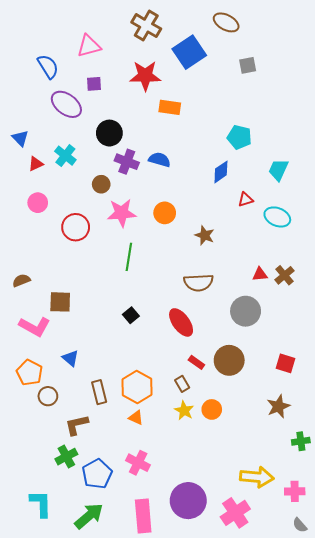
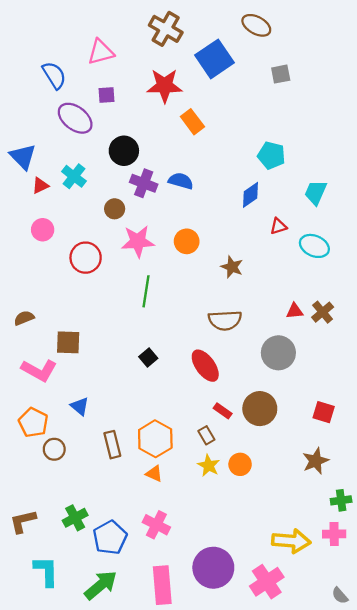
orange rectangle: (170, 107) -> (192, 122), turned 45
blue triangle: (20, 138) -> (23, 157), size x1.4
brown L-shape: (77, 425) -> (23, 521), moved
pink cross: (295, 491) -> (334, 534), moved

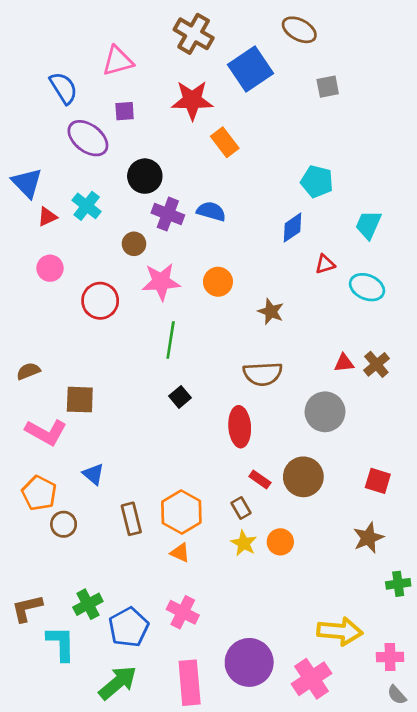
black square: (148, 357) -> (180, 397), moved
red ellipse: (205, 366) -> (240, 427), turned 32
pink cross: (334, 534) -> (390, 657), moved
cyan L-shape: (46, 571) -> (61, 643), moved

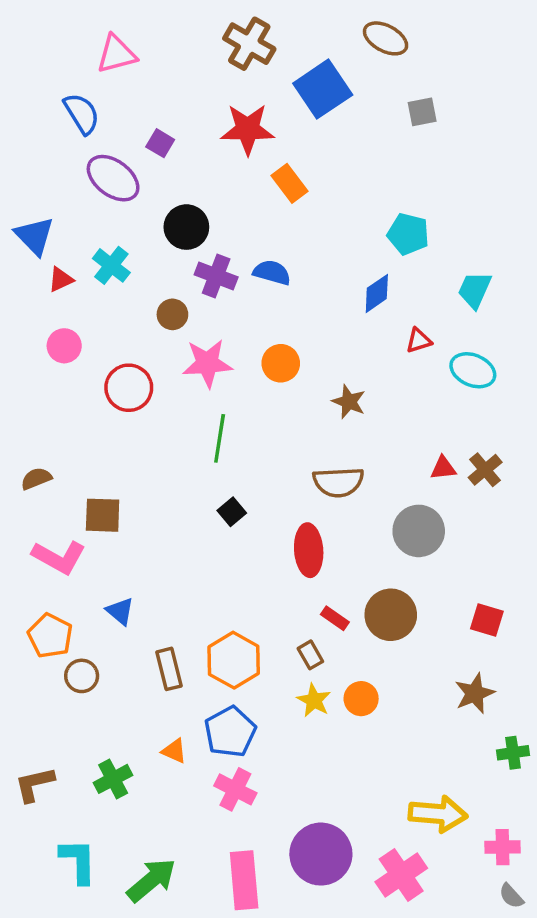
pink triangle: (118, 61) -> (117, 54), moved
purple square: (125, 111) -> (160, 143), turned 35
orange triangle: (180, 553) -> (174, 751), moved
blue pentagon: (129, 627) -> (230, 732), moved
cyan L-shape: (61, 643) -> (78, 861), moved

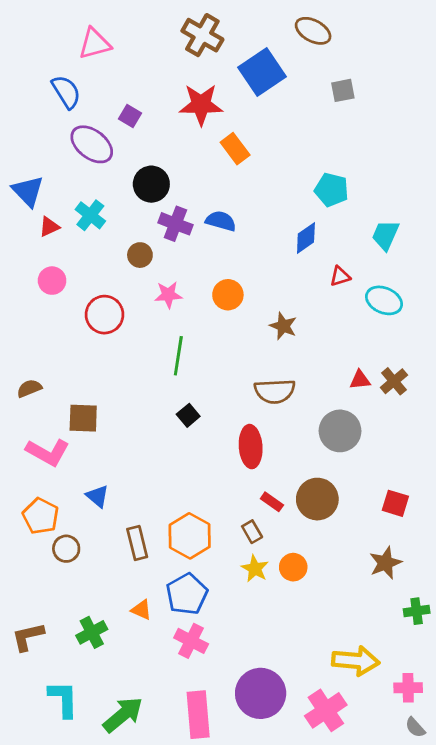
pink star: (207, 363) -> (168, 295), size x0.7

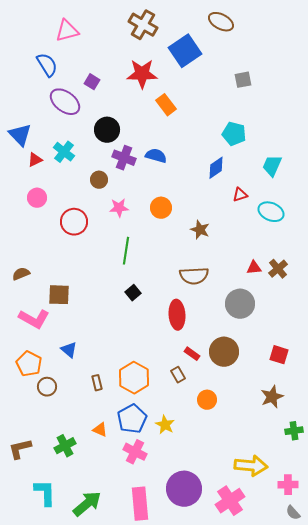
gray square: (343, 90) -> (243, 80), moved
brown rectangle: (137, 543) -> (97, 383), size x0.7
yellow star: (255, 569) -> (165, 425), moved

